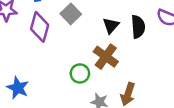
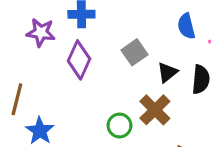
gray square: (71, 14) -> (134, 52), moved

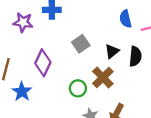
gray square: (134, 52) -> (81, 44), moved
purple diamond: (79, 60) -> (43, 63), moved

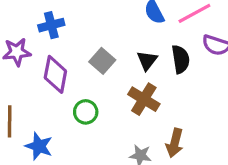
purple diamond: (43, 63) -> (55, 74), moved
green circle: (78, 88) -> (86, 112), moved

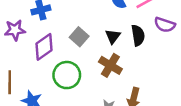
purple diamond: (55, 74) -> (44, 47), turned 44
green circle: (86, 112) -> (67, 75), size x1.5

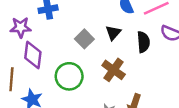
black triangle: (113, 36) -> (113, 33), moved
purple diamond: (44, 47) -> (33, 55), moved, turned -52

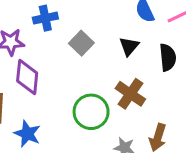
gray square: (84, 39) -> (81, 43), moved
green circle: (69, 76) -> (91, 112), moved

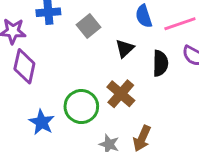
gray square: (81, 43) -> (88, 26), moved
blue star: (27, 134) -> (42, 122), moved

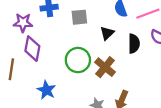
gray square: (88, 26) -> (79, 17), turned 35
green circle: (81, 107) -> (78, 60), moved

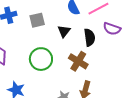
brown cross: (105, 67) -> (78, 61), moved

